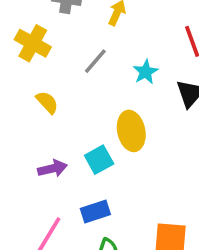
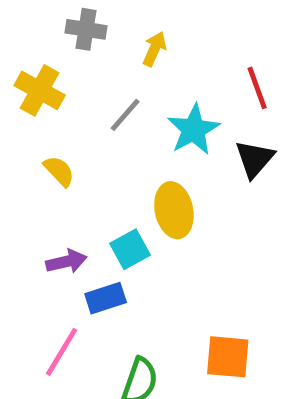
cyan star: (146, 72) -> (194, 130), size x1.5
blue rectangle: (95, 211) -> (106, 298), moved

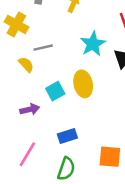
gray line: (125, 115) -> (43, 48), moved, turned 36
cyan square: (130, 249) -> (55, 91), moved
blue rectangle: (106, 298) -> (67, 136), moved

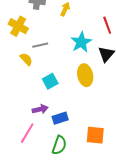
yellow ellipse: (83, 84) -> (85, 75), moved
purple arrow: (30, 109) -> (40, 109), moved

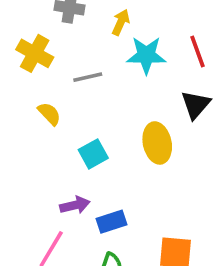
cyan star: (81, 42) -> (146, 55), moved, turned 30
gray line: (40, 45) -> (88, 77), moved

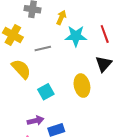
yellow semicircle: (49, 114) -> (21, 69), size x1.5

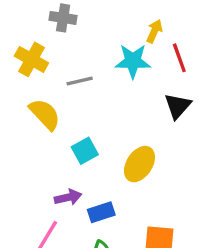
yellow arrow: (61, 17) -> (154, 31), moved
yellow ellipse: (82, 86) -> (139, 164), moved, turned 45

